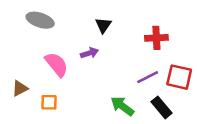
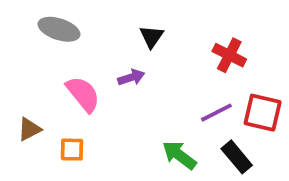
red cross: (156, 38) -> (229, 55), turned 30

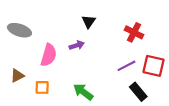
gray ellipse: (59, 29) -> (19, 30), moved
pink semicircle: (83, 94) -> (49, 55), turned 55
green arrow: (179, 155) -> (83, 92), moved

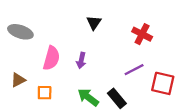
purple arrow: (77, 45) -> (81, 60), moved, turned 120
red square: (153, 66) -> (163, 83), moved
black rectangle: (138, 92) -> (117, 98), moved

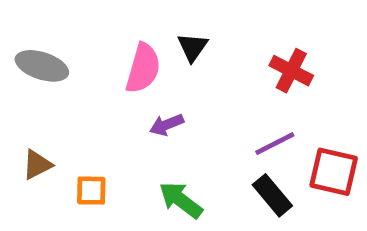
pink semicircle: (51, 58) -> (143, 68), moved
purple arrow: (81, 60) -> (167, 125), turned 56
black rectangle: (117, 98) -> (272, 195), moved

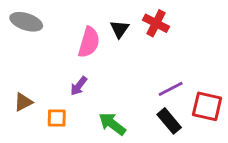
gray ellipse: (42, 66) -> (26, 22), moved
red cross: (291, 71) -> (156, 23), moved
purple arrow: (167, 125) -> (79, 86), moved, turned -30

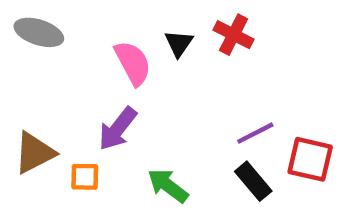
pink semicircle: (89, 42) -> (133, 63), turned -44
purple arrow: (79, 86) -> (118, 129), size x1.5
brown triangle: (23, 102) -> (34, 153), size x1.5

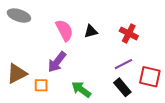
red cross: (234, 35) -> (129, 33), moved
black triangle: (179, 43) -> (91, 31), moved, turned 40

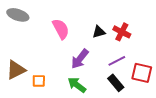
black triangle: (91, 31) -> (99, 32), moved
purple arrow: (57, 62) -> (80, 59), moved

